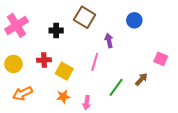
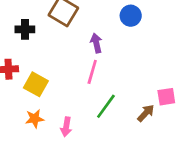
pink square: (161, 59) -> (166, 97), moved, turned -32
pink line: (95, 62) -> (92, 72), moved
brown arrow: (141, 79) -> (146, 113), moved

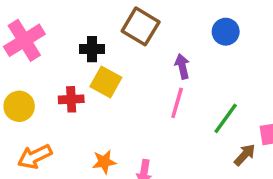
yellow square: (36, 84) -> (106, 82), moved
green line: (106, 106) -> (226, 118), moved

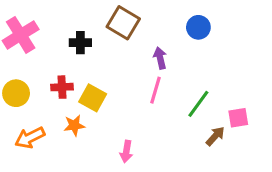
yellow square: (106, 82) -> (93, 98), moved
orange star: (104, 162) -> (74, 125), moved

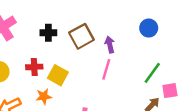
brown square: (123, 23) -> (81, 36), moved, turned 30
blue circle: (198, 27) -> (149, 28), moved
green line: (198, 104) -> (152, 73), moved

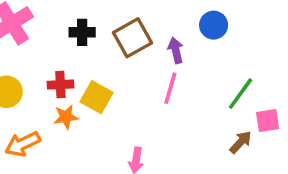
blue circle: (149, 28) -> (214, 25), moved
orange star: (44, 96) -> (66, 117), moved

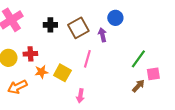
blue circle: (214, 25) -> (115, 18), moved
red cross: (60, 85) -> (30, 54), moved
pink line: (170, 88) -> (87, 59), moved
yellow square: (96, 97) -> (62, 73), moved

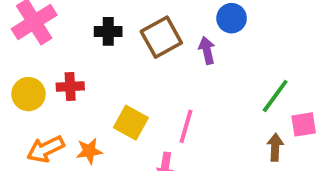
pink line: (87, 59) -> (186, 126), moved
orange star: (41, 72) -> (89, 151), moved
brown arrow: (138, 86) -> (275, 147), turned -40

